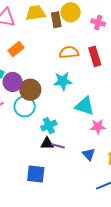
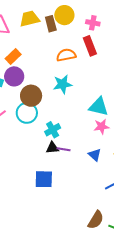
red rectangle: (95, 56) -> (90, 46), moved
purple circle: (13, 82) -> (14, 76), moved
cyan triangle: (85, 106) -> (99, 107), moved

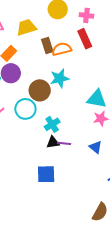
yellow trapezoid: (30, 19) -> (26, 27), moved
brown rectangle: (51, 24) -> (47, 45), moved
brown circle: (31, 96) -> (40, 90), moved

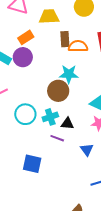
brown circle: (40, 90) -> (58, 91), moved
cyan circle: (25, 109) -> (25, 114), moved
black triangle: (53, 142) -> (67, 124), moved

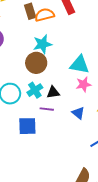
blue square: (32, 164) -> (27, 126), moved

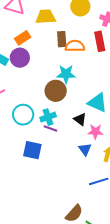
pink star: (84, 84) -> (95, 132), moved
black triangle: (53, 92) -> (80, 119), moved, turned 32
purple line: (47, 109) -> (50, 128), moved

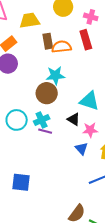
blue square: (32, 150) -> (21, 182), moved

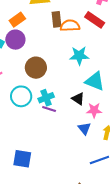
red rectangle: (86, 40) -> (95, 20), turned -42
cyan star: (55, 76) -> (79, 56), moved
brown circle: (47, 93) -> (36, 68), moved

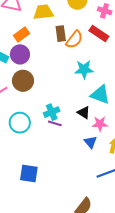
orange semicircle: (70, 26) -> (74, 40), turned 132
brown circle: (36, 68) -> (23, 81), moved
cyan circle: (21, 96) -> (20, 123), moved

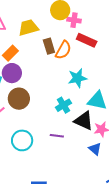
pink cross: (105, 11) -> (74, 20), moved
cyan cross: (52, 112) -> (63, 105), moved
black triangle: (84, 113) -> (84, 121), size x1.5

